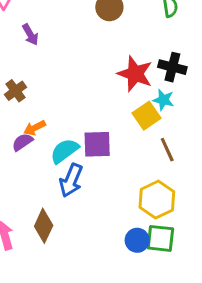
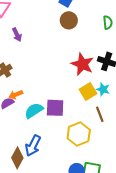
cyan star: (163, 100) -> (103, 89), moved
blue arrow: (71, 180) -> (33, 146), moved
yellow hexagon: (157, 200) -> (79, 134), moved

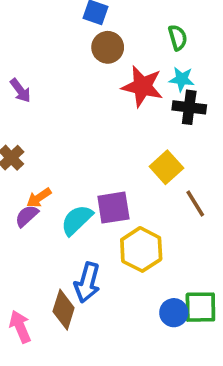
red star: (82, 64) -> (142, 86), moved
cyan star: (103, 89) -> (182, 79), moved
yellow hexagon: (79, 134) -> (141, 249), moved

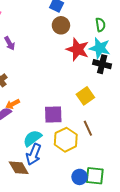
cyan star: (182, 79) -> (100, 48), size x1.5
brown line: (195, 204) -> (88, 128), moved
cyan semicircle: (77, 220) -> (32, 138), moved
brown diamond: (64, 310) -> (19, 168), turned -55

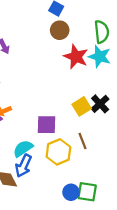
green semicircle: (100, 25) -> (102, 32), size x1.5
black cross: (102, 64) -> (100, 104), moved, turned 30

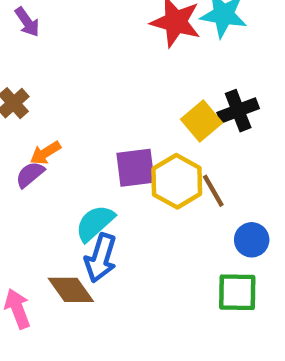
black cross: (100, 104) -> (238, 111), turned 30
yellow hexagon: (58, 152) -> (177, 181), moved
blue circle: (71, 192) -> (252, 240), moved

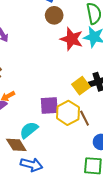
blue arrow: (101, 258) -> (32, 165), moved, turned -95
brown diamond: (71, 290) -> (16, 145), moved

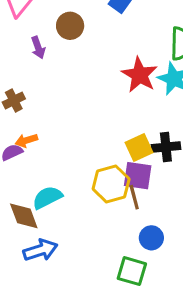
brown circle: (54, 15) -> (70, 26), moved
purple square: (49, 106) -> (138, 176), moved
blue arrow: (32, 165) -> (40, 250), turned -45

